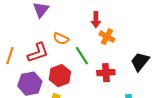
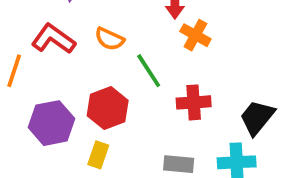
red L-shape: (38, 53) -> (53, 39), moved, turned -125
black trapezoid: (140, 62) -> (257, 117), moved

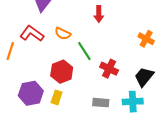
orange cross: (195, 35) -> (146, 39), moved
red cross: (194, 102) -> (109, 69), turned 30
purple hexagon: (52, 123) -> (31, 93), moved

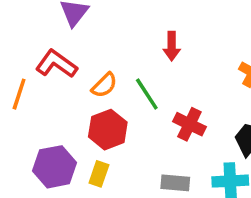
red arrow: (99, 14) -> (172, 46), moved
orange semicircle: (63, 34) -> (104, 85), moved, turned -70

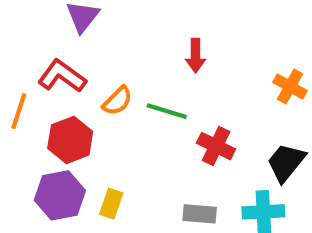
green line: (147, 94) -> (167, 111), turned -40
red hexagon: (108, 130) -> (70, 140), moved

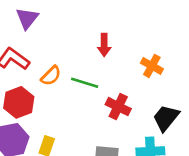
orange cross: (290, 86) -> (152, 66), moved

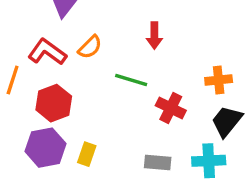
orange cross: (152, 66) -> (219, 80), moved, turned -35
orange semicircle: (51, 76) -> (90, 47), moved

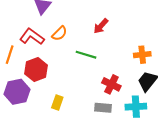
red arrow: (154, 35) -> (101, 26), turned 42
red cross: (171, 108) -> (111, 84), moved
purple hexagon: (46, 148) -> (17, 92), moved

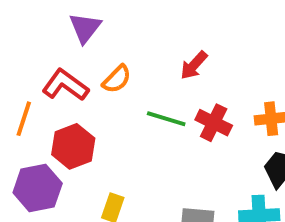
red cross: (111, 84) -> (214, 123), moved

